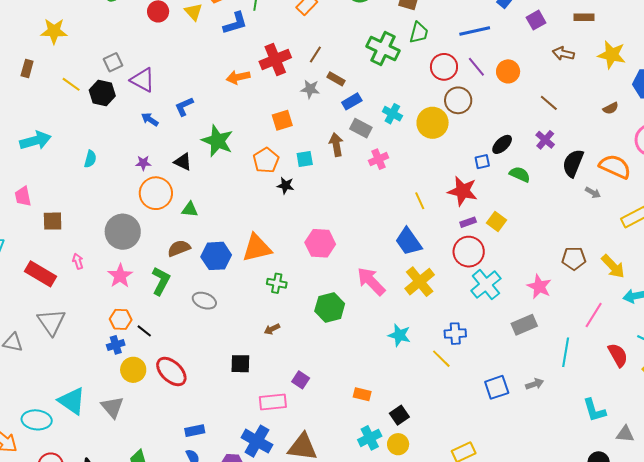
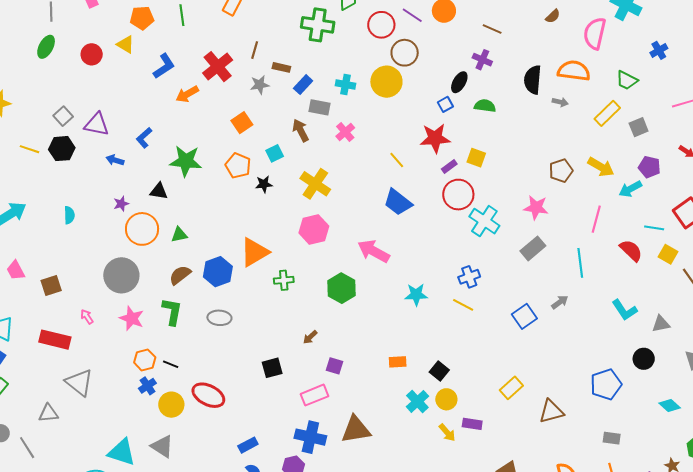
blue L-shape: (235, 23) -> (164, 66), moved
purple cross: (545, 140) -> (482, 60), moved
yellow cross: (420, 282) -> (315, 184), moved
brown arrow: (272, 329) -> (310, 337), moved

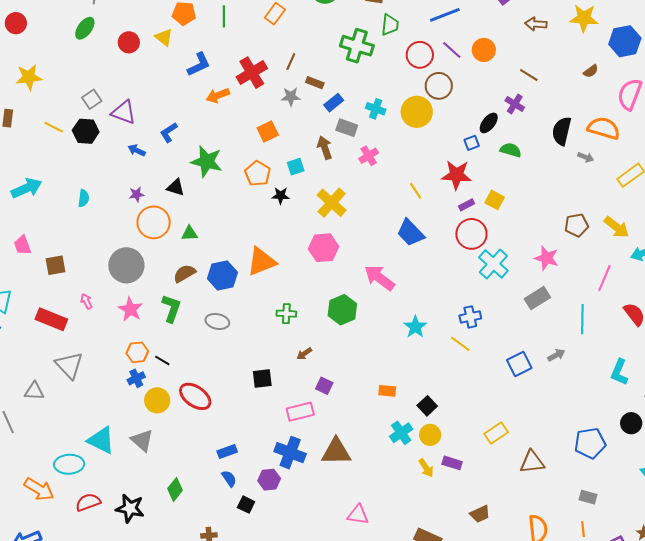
green cross: (284, 280) -> (286, 314), moved
cyan star: (416, 295) -> (415, 327), turned 30
cyan L-shape: (624, 310) -> (619, 372), turned 48

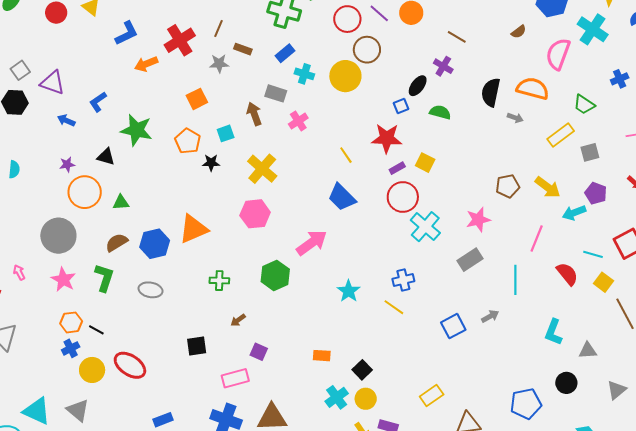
blue rectangle: (334, 103) -> (285, 53), moved
pink star: (546, 258) -> (478, 220), turned -30
pink arrow: (379, 278) -> (312, 243), turned 108

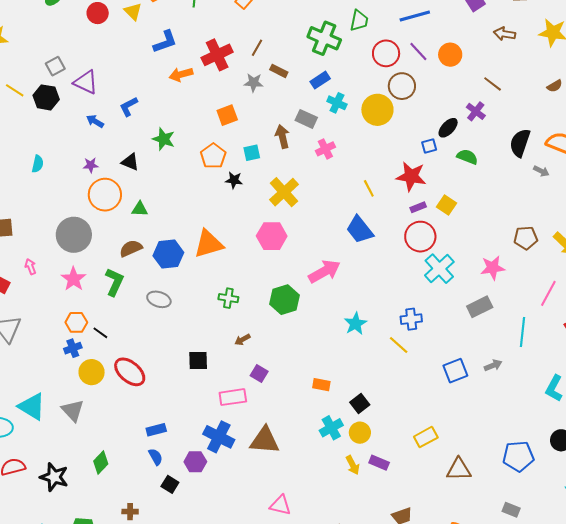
green star: (136, 130) -> (164, 139), size x0.7

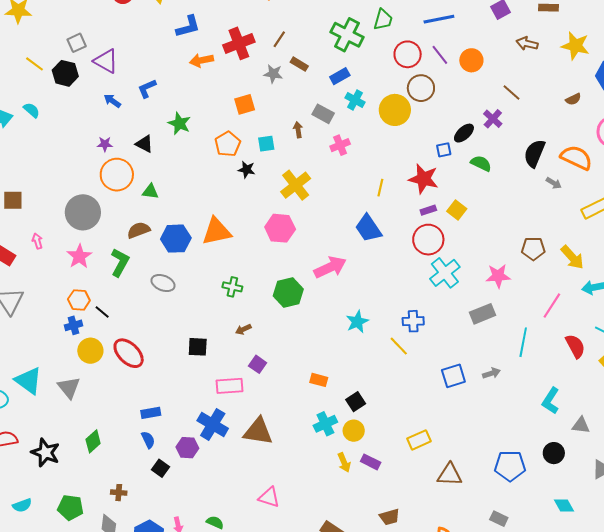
brown arrow: (282, 137) -> (298, 130), size x0.7
cyan semicircle: (38, 164) -> (32, 110), moved, turned -66
yellow line: (369, 188) -> (380, 188), turned 36

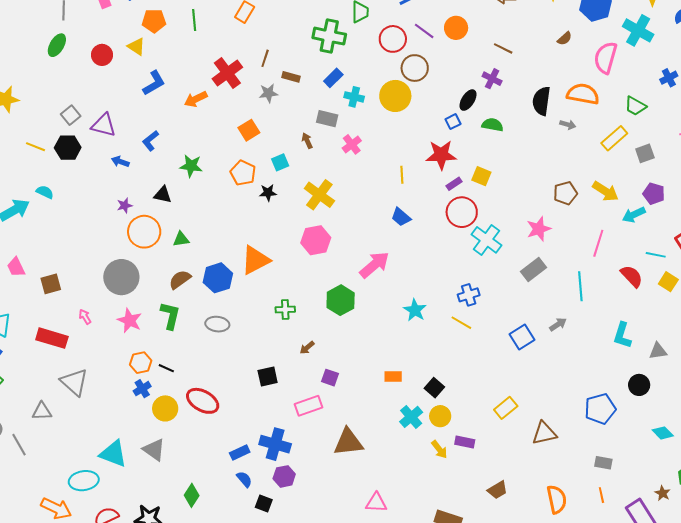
blue L-shape: (188, 27) -> (154, 83), moved
blue trapezoid: (368, 228) -> (401, 217), size x0.7
blue cross: (213, 425) -> (275, 444), moved

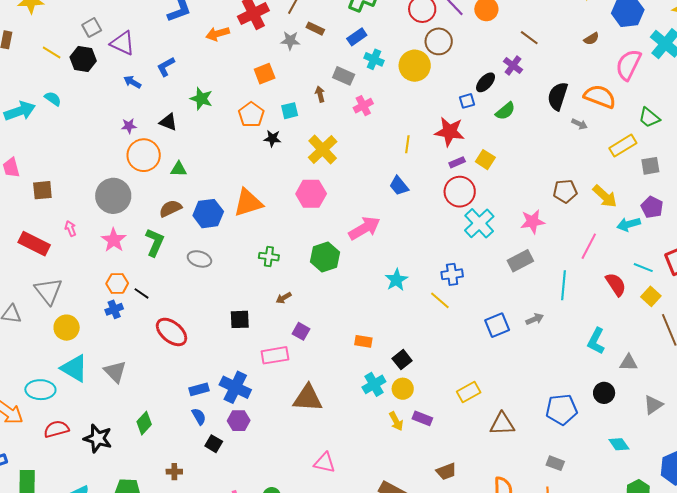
green semicircle: (492, 125) -> (505, 111), turned 120
yellow circle: (165, 408) -> (67, 328), moved

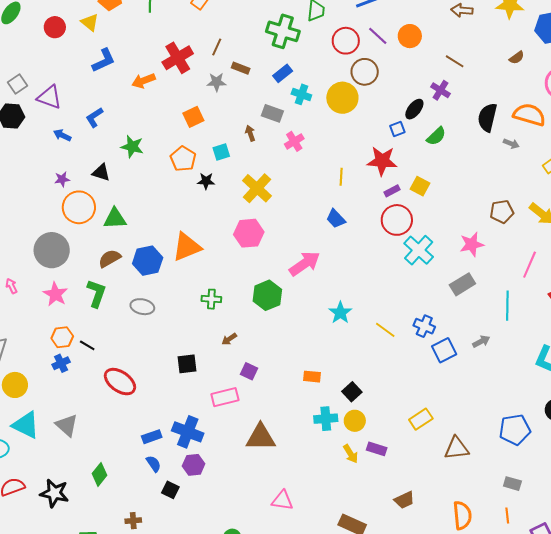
green triangle: (179, 169) -> (115, 219), size x1.4
blue cross: (452, 274) -> (424, 326), moved, turned 35
cyan cross: (374, 384) -> (326, 419), turned 30

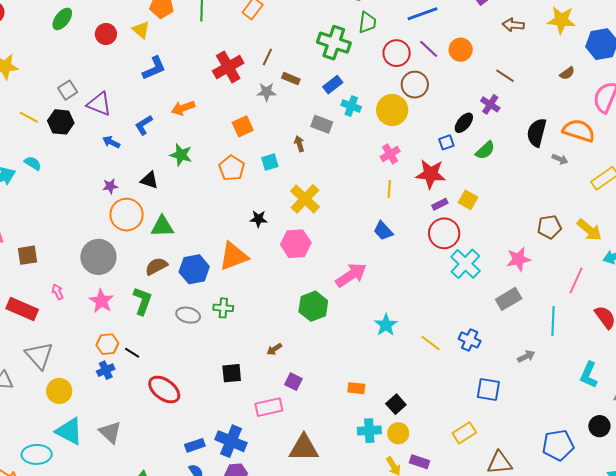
orange arrow: (144, 81) -> (183, 108), moved
pink cross: (294, 141) -> (390, 154), moved
black star: (206, 181) -> (258, 219), moved
green cross: (211, 299) -> (223, 308), moved
blue square: (444, 350) -> (488, 389), moved, turned 35

